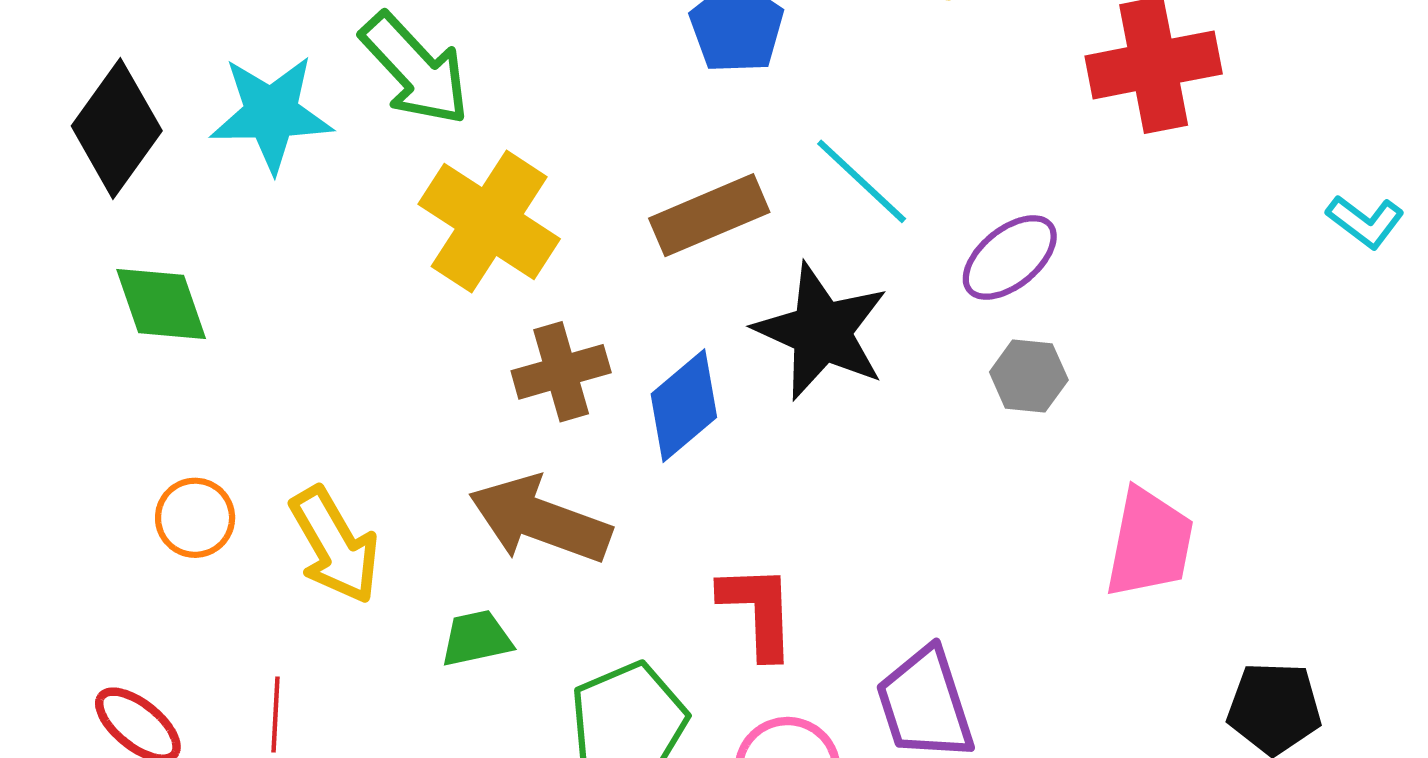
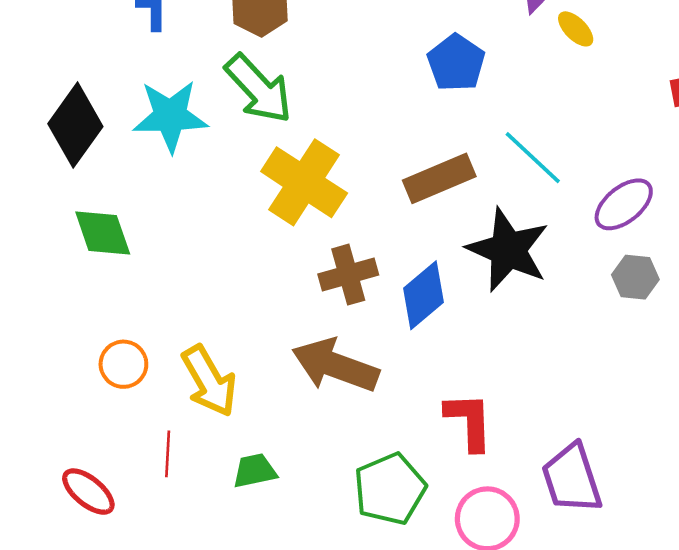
green trapezoid: (476, 638) -> (255, 471), moved
red line: (275, 715) -> (168, 454), moved

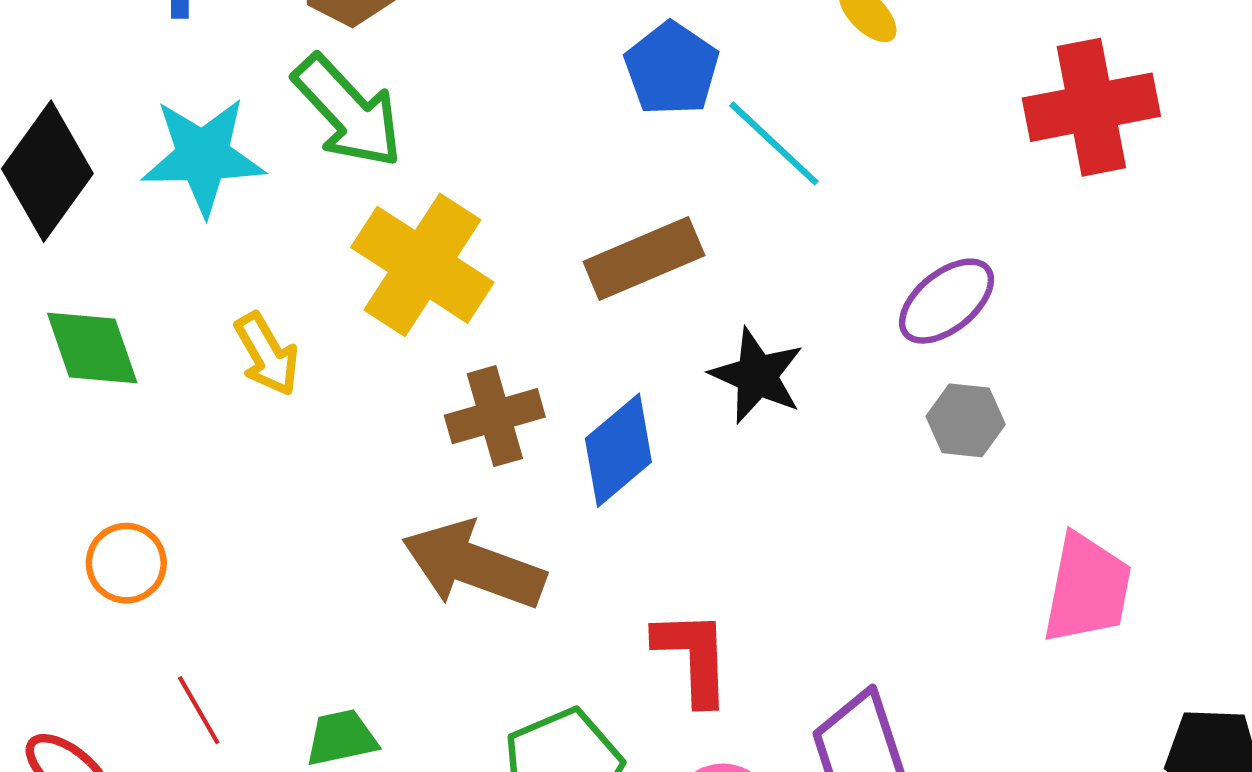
cyan line: (533, 158) -> (774, 143), moved
black star: (508, 250) -> (757, 376), size x0.7
yellow arrow: (209, 381) -> (267, 354), moved, size x0.7
red line: (168, 454) -> (199, 710), turned -33

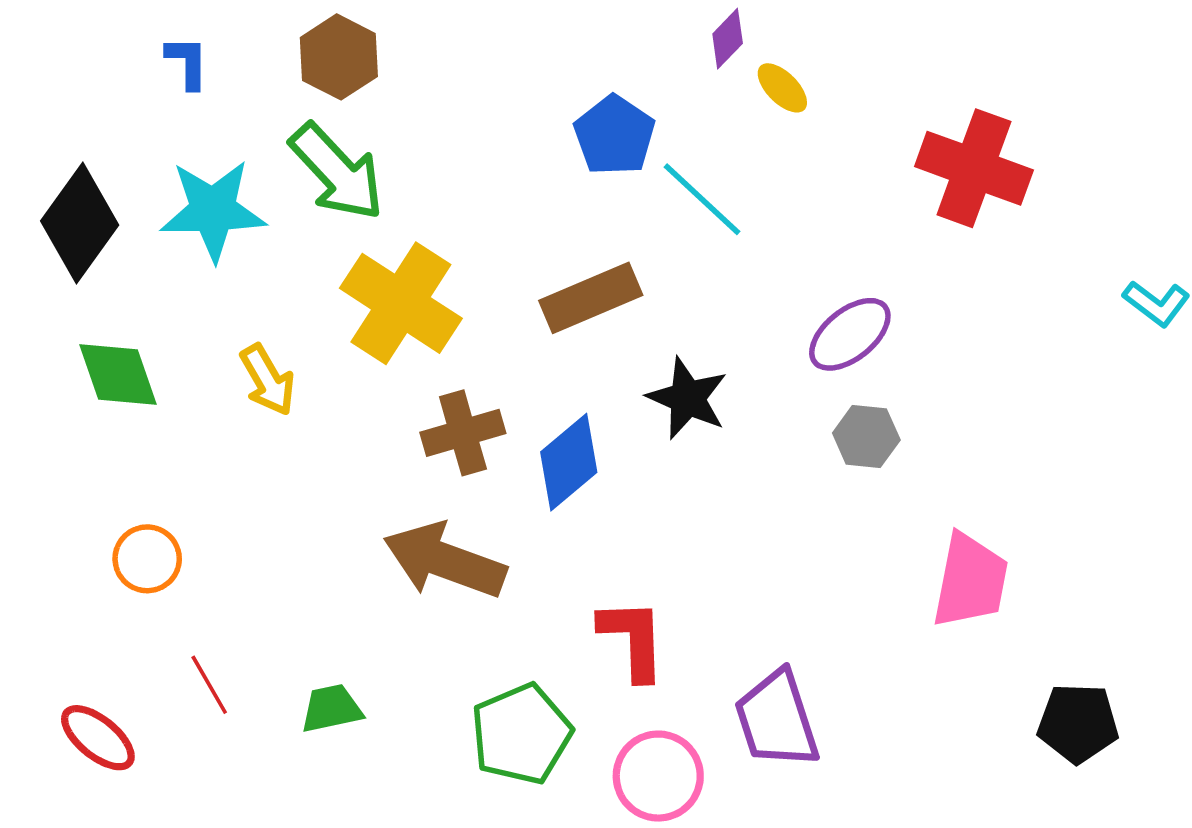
red cross: (1091, 107) -> (974, 168), turned 31

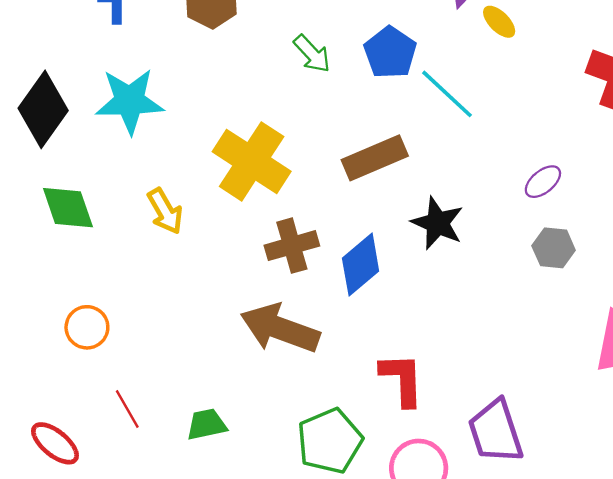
green arrow: (337, 172) -> (312, 54), moved, size x0.6
purple ellipse: (850, 334) -> (543, 182), size x0.7

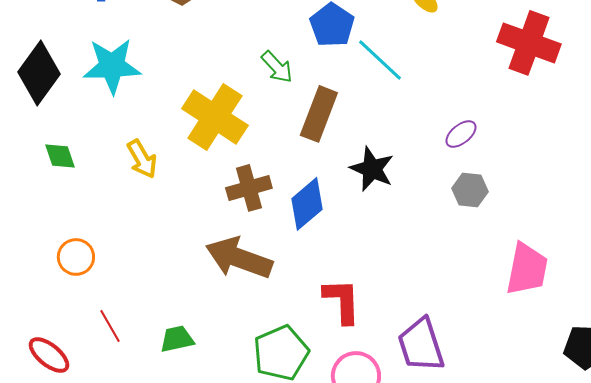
green arrow: (312, 54) -> (277, 67), moved
brown rectangle: (375, 158) -> (319, 114), turned -46
green diamond: (68, 208) -> (60, 156), size x0.7

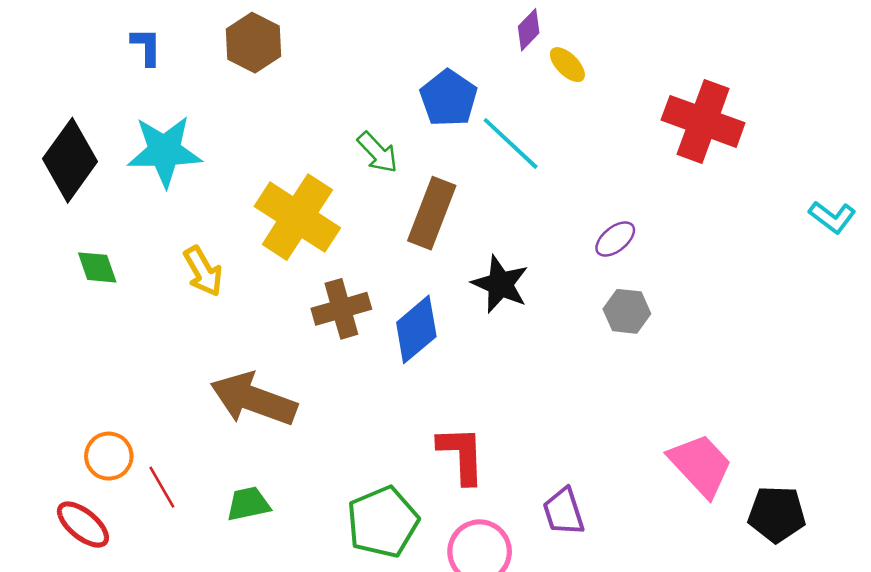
orange circle: (76, 257) -> (109, 456), moved
brown arrow: (239, 258) -> (253, 399), moved
pink trapezoid: (527, 269) -> (700, 465), moved, turned -54
purple trapezoid: (421, 345) -> (564, 512), size x0.7

